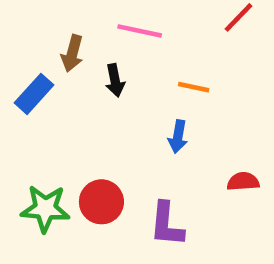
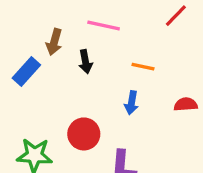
red semicircle: (243, 182) -> (186, 104), moved
red circle: (101, 202) -> (84, 134), moved

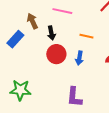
brown arrow: (54, 42) -> (32, 21), turned 140
red circle: (84, 134) -> (56, 54), moved

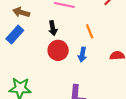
brown arrow: (32, 21) -> (21, 12), moved, turned -49
orange line: (86, 36) -> (90, 31), turned 56

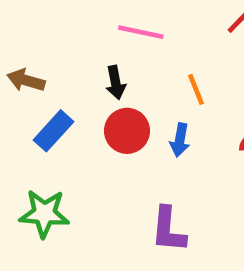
brown arrow: (21, 12) -> (26, 80), moved
blue rectangle: (15, 35) -> (54, 131), moved

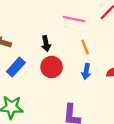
pink line: (141, 32) -> (74, 19), moved
blue arrow: (180, 140) -> (86, 71), moved

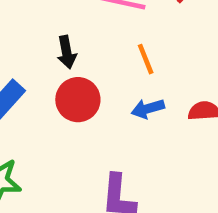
blue arrow: (86, 71) -> (148, 109), turned 64

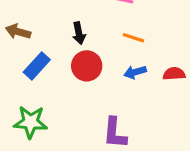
orange line: (146, 59) -> (133, 38), turned -50

